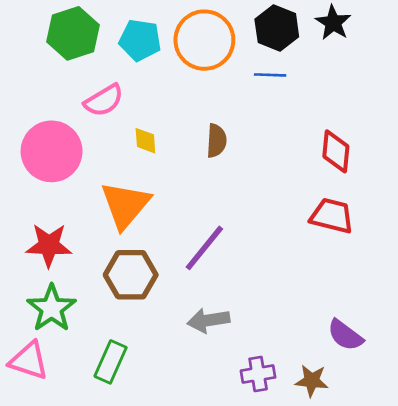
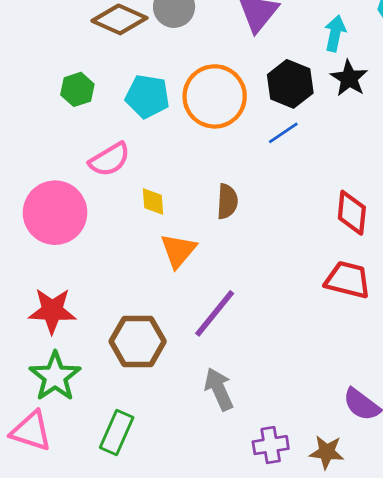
green hexagon: (73, 33) -> (77, 89), size x0.6
blue line: (270, 75) -> (283, 133), turned -36
orange triangle: (125, 205) -> (178, 250), moved, size x0.7
gray arrow: (208, 320) -> (219, 389), turned 75

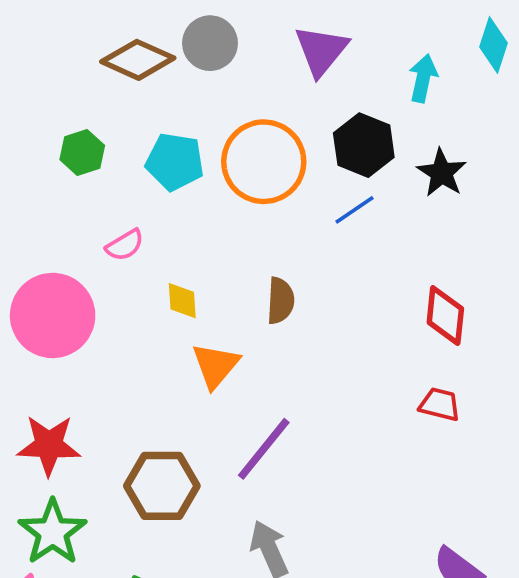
black star: (349, 78) -> (442, 173), moved
pink semicircle: (110, 159) -> (125, 245), size x0.7
red trapezoid: (348, 280) -> (440, 404), size x0.7

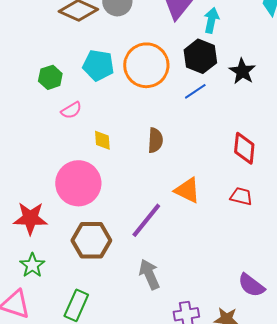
cyan arrow: (423, 78) -> (211, 20), moved
green hexagon: (82, 152) -> (50, 77), moved
pink circle: (53, 315) -> (78, 183), moved
orange triangle: (216, 365) -> (187, 190), moved, turned -44
green star: (53, 532) -> (32, 265), size x0.7

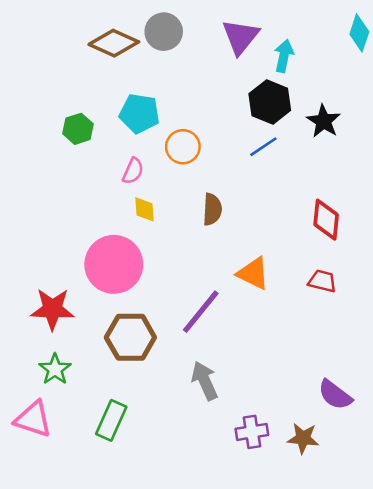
orange circle: (146, 65) -> (183, 147), moved, size x0.6
pink semicircle: (71, 110) -> (133, 171), moved, turned -35

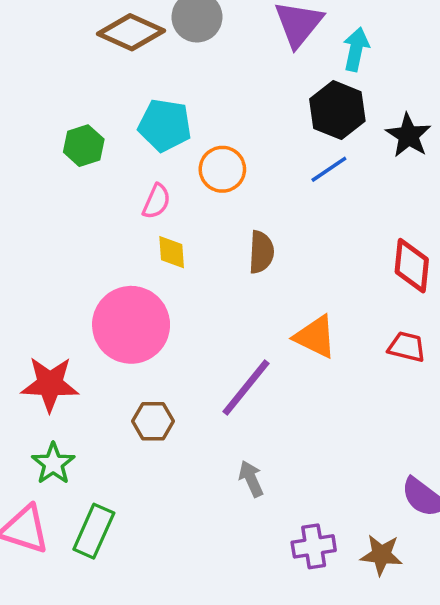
brown hexagon: (130, 337) -> (153, 421), size x0.6
gray arrow: (205, 381) -> (251, 479), size x0.7
green rectangle: (111, 420) -> (94, 531), moved

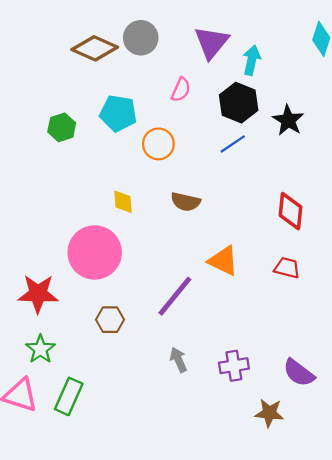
pink semicircle: (156, 201) -> (181, 90), moved
brown semicircle: (261, 252) -> (186, 202), turned 100
purple cross: (314, 546) -> (234, 366), moved

